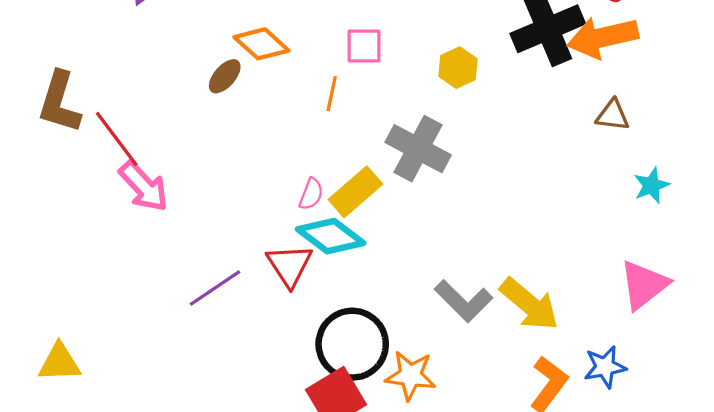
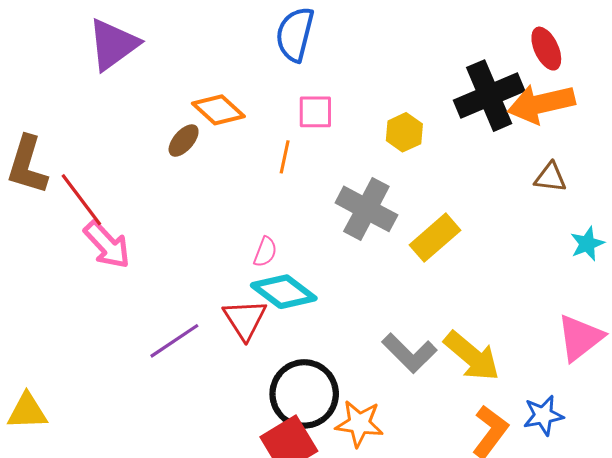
yellow rectangle: (355, 192) -> (435, 238), moved

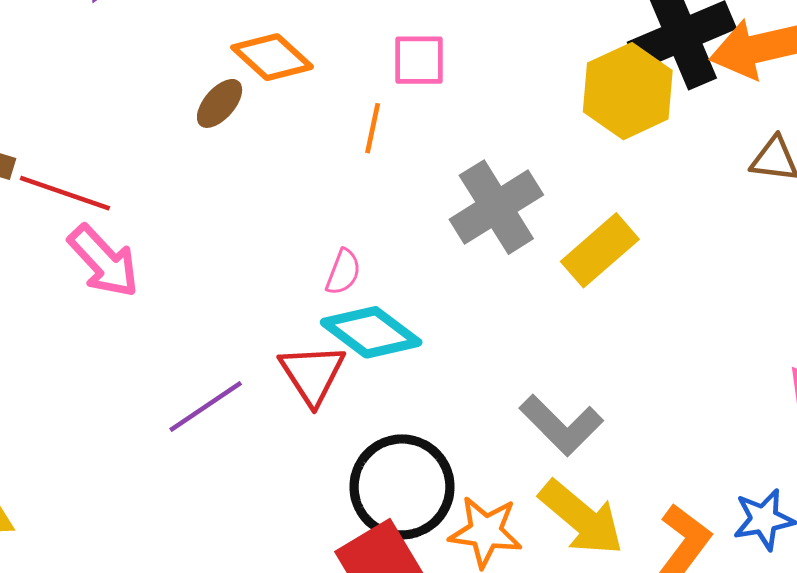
yellow hexagon: (404, 132) -> (628, 91), moved, size x1.6
red line: (81, 200) -> (65, 193), turned -34
gray cross: (366, 209) -> (496, 207), turned 30
yellow arrow: (472, 356) -> (581, 518), moved

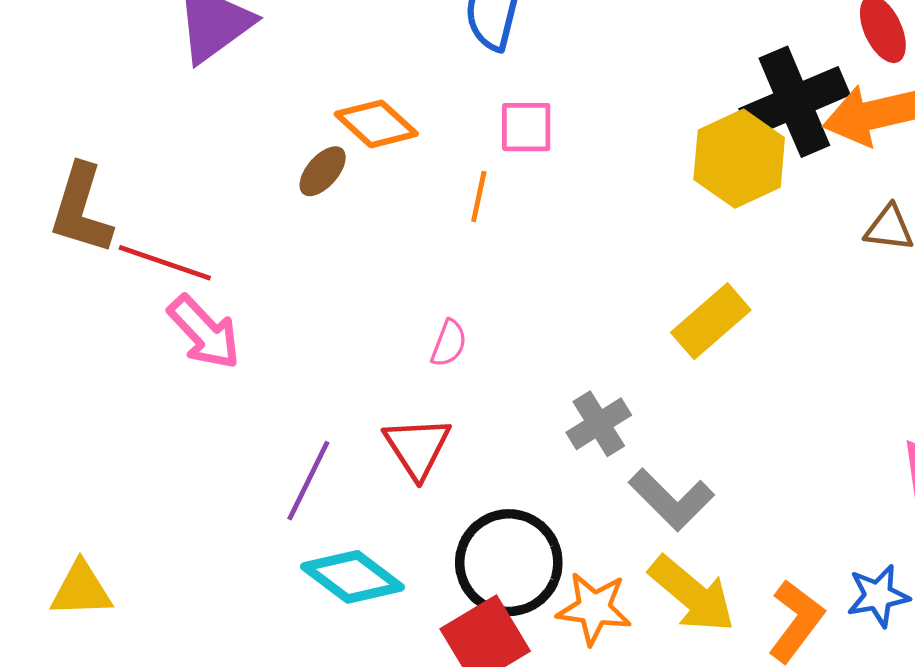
gray cross: (496, 207) -> (599, 424), moved, size x0.7
cyan diamond: (371, 332) -> (353, 577), moved
purple line: (206, 407) -> (308, 481), turned -30

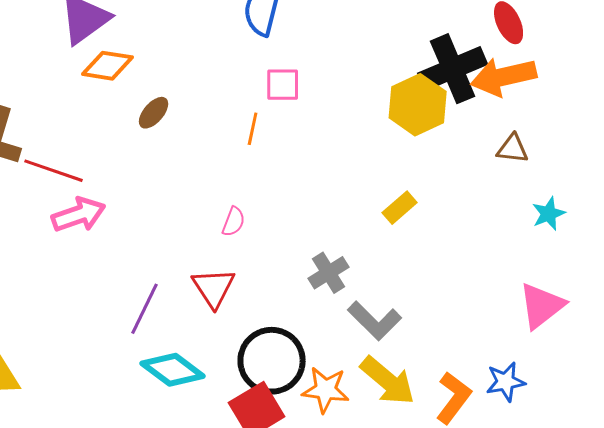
orange diamond: (376, 124) -> (108, 66), moved, turned -33
yellow rectangle: (711, 321) -> (400, 208), size x0.7
pink arrow: (204, 332) -> (79, 215), turned -66

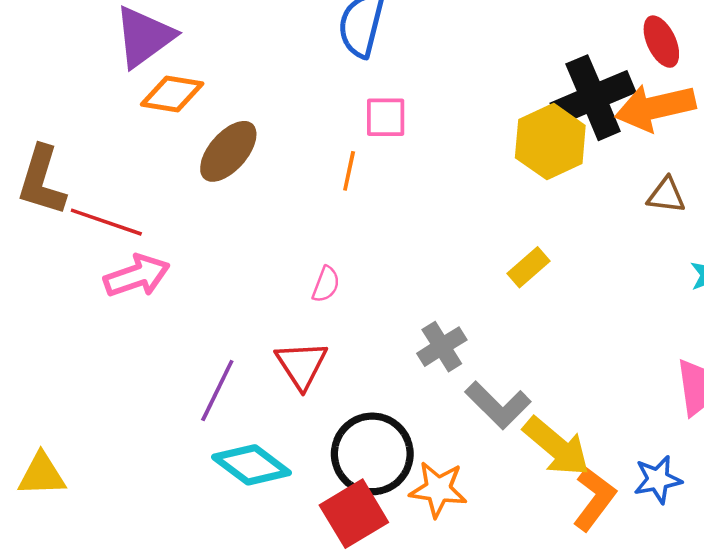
brown ellipse: (154, 113) -> (228, 151), size x1.6
yellow arrow: (388, 381) -> (556, 447), moved

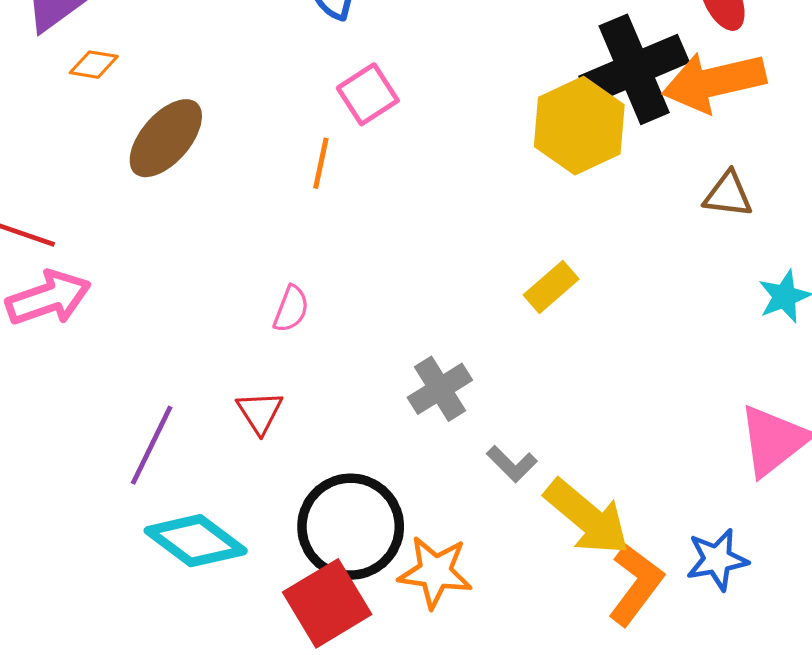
orange diamond: (172, 94) -> (94, 65), size x0.6
pink square: (386, 117) -> (368, 94), turned -33
red triangle: (301, 365) -> (260, 412), size x0.7
gray L-shape: (498, 405) -> (512, 464), size x0.6

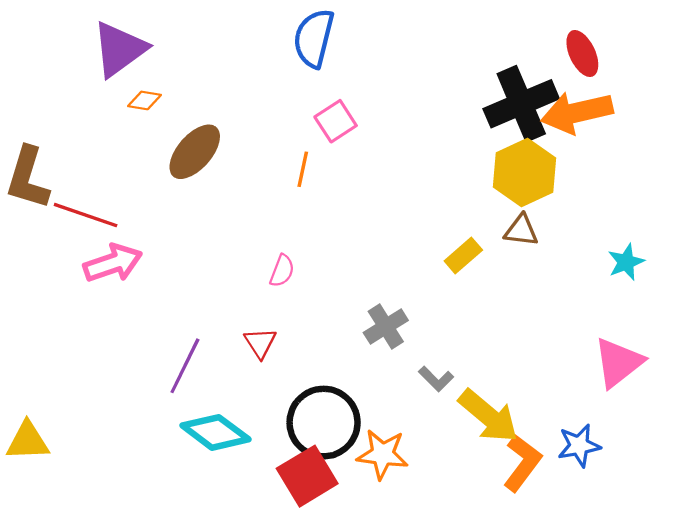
yellow hexagon: (579, 126) -> (524, 173), moved
brown triangle: (728, 195) -> (521, 230), moved

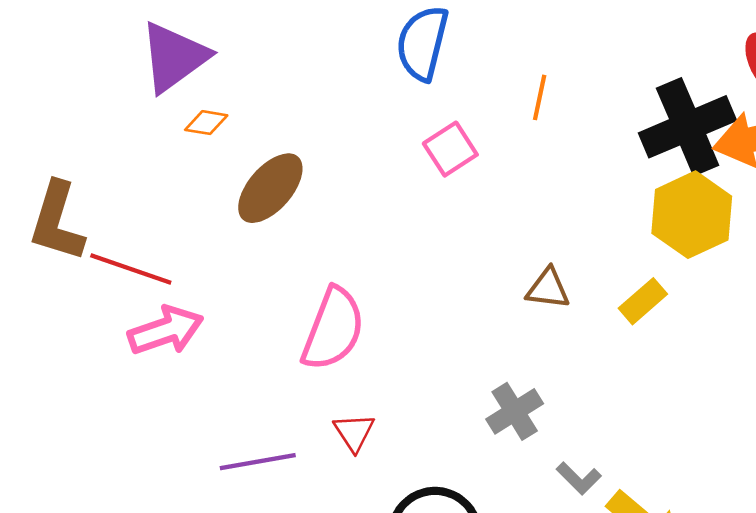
orange line: (303, 169) -> (540, 97), moved
brown triangle: (521, 230) -> (548, 289), moved
yellow rectangle: (463, 256) -> (643, 301), moved
pink semicircle: (282, 271) -> (333, 329), moved, size x2.0
purple line: (185, 366) -> (258, 462), turned 54

